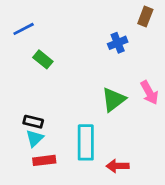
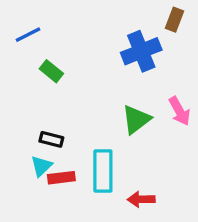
blue cross: (118, 43) -> (141, 51), size x1.6
black rectangle: (33, 122) -> (51, 139), moved
red rectangle: (44, 160) -> (61, 178), moved

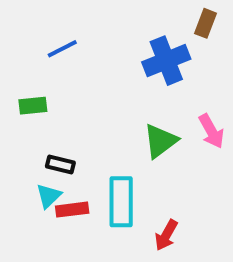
blue line: (28, 35) -> (62, 49), moved
green rectangle: (51, 71) -> (33, 106), moved, turned -45
red arrow: (141, 199) -> (166, 235), turned -60

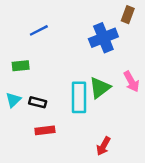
cyan triangle: (49, 196) -> (13, 100), moved
cyan rectangle: (121, 202) -> (79, 97), moved

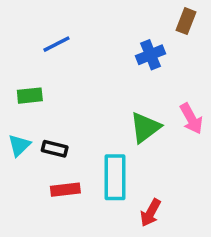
blue cross: (103, 38) -> (151, 55), size x0.7
cyan rectangle: (79, 97) -> (115, 177), moved

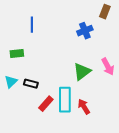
blue line: (56, 44) -> (32, 25), turned -63
red rectangle: (65, 190) -> (46, 104), moved, turned -42
red arrow: (151, 213) -> (84, 107), moved, turned 119

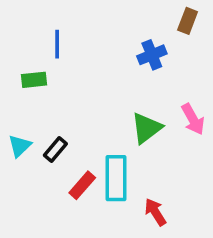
green rectangle: (17, 54) -> (34, 80), moved
black rectangle: (31, 84) -> (55, 150), turned -64
red arrow: (84, 107) -> (155, 212), moved

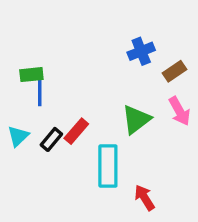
brown rectangle: (188, 21) -> (174, 71), moved, turned 35
blue line: (57, 44) -> (40, 93), moved
red rectangle: (82, 185) -> (76, 131), moved

